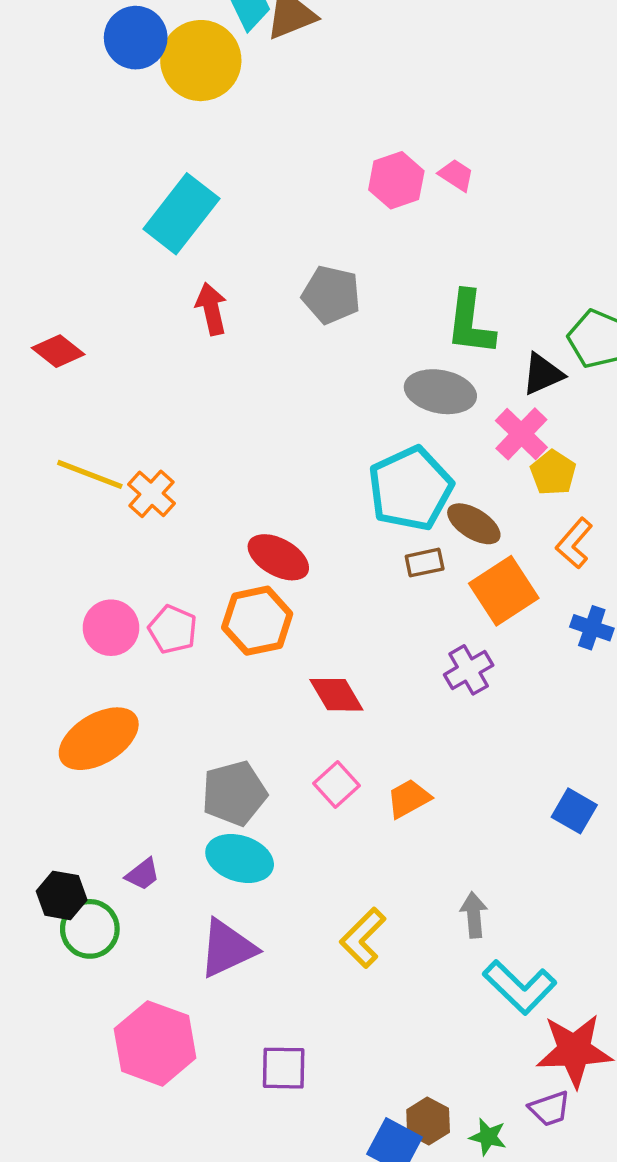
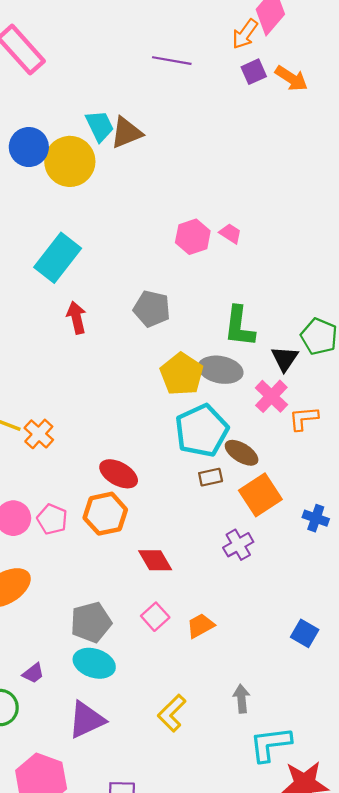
black triangle: (543, 374) -> (285, 359), turned -32
yellow pentagon: (553, 473) -> (182, 374), moved, size x1.5
orange L-shape: (574, 543) -> (304, 418), moved, turned 44
cyan L-shape: (520, 987) -> (270, 744), turned 129

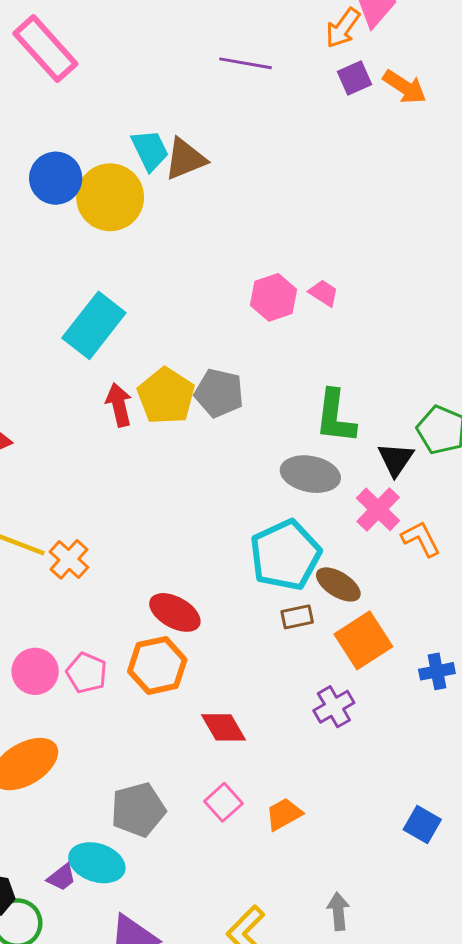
yellow pentagon: (182, 374) -> (166, 396), moved
orange L-shape: (304, 418) -> (421, 539), turned 68
blue cross: (316, 518) -> (437, 671), turned -30
cyan ellipse: (94, 663) -> (97, 863), moved

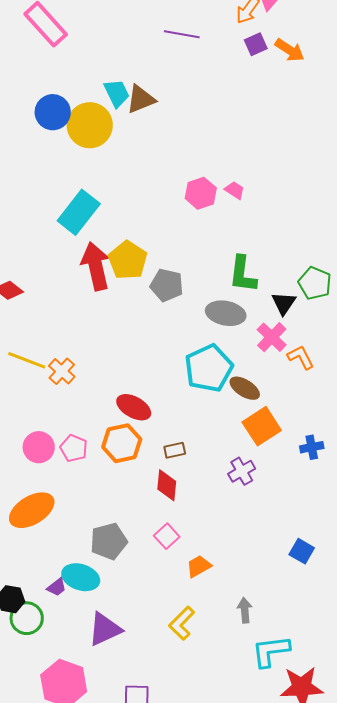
gray pentagon: (219, 393) -> (167, 285), moved
red arrow: (119, 405) -> (96, 266), size x1.6
brown rectangle: (297, 617) -> (175, 450), moved
red diamond: (223, 727) -> (167, 485), turned 36
orange trapezoid: (284, 814) -> (199, 566), moved

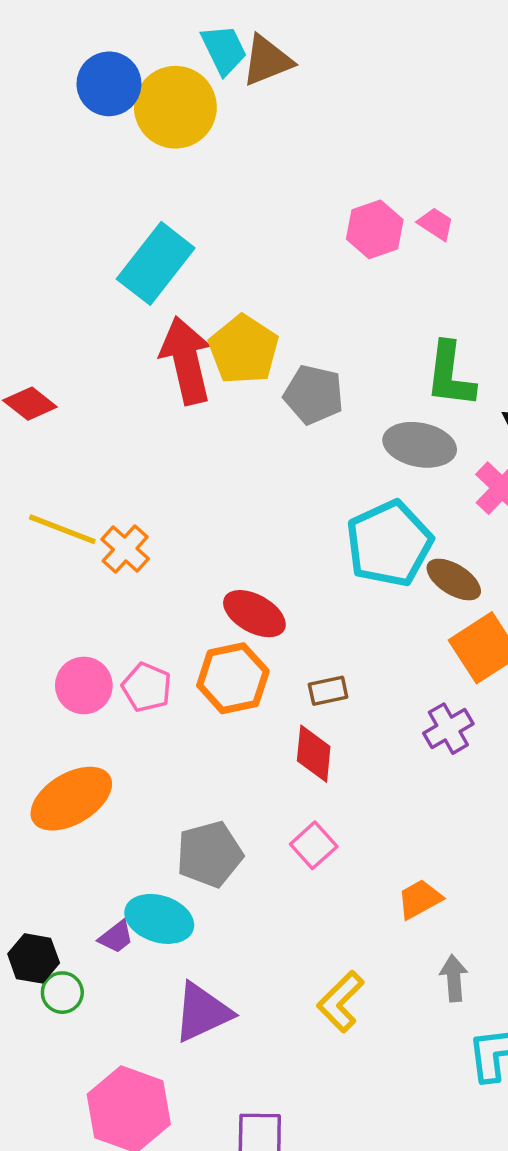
orange trapezoid: (199, 566) -> (420, 899), moved
green circle: (27, 618) -> (62, 993), size x0.7

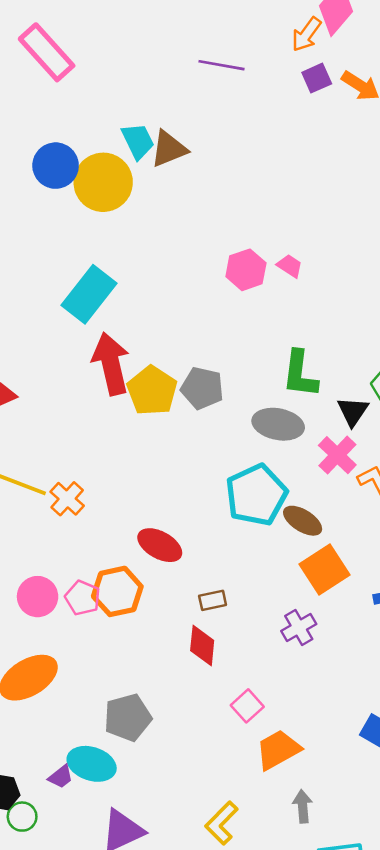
yellow pentagon: (244, 350) -> (152, 391), moved
orange hexagon: (233, 678) -> (117, 591), moved
pink square: (314, 845) -> (247, 706), moved
orange trapezoid: (420, 899) -> (278, 750), size x1.4

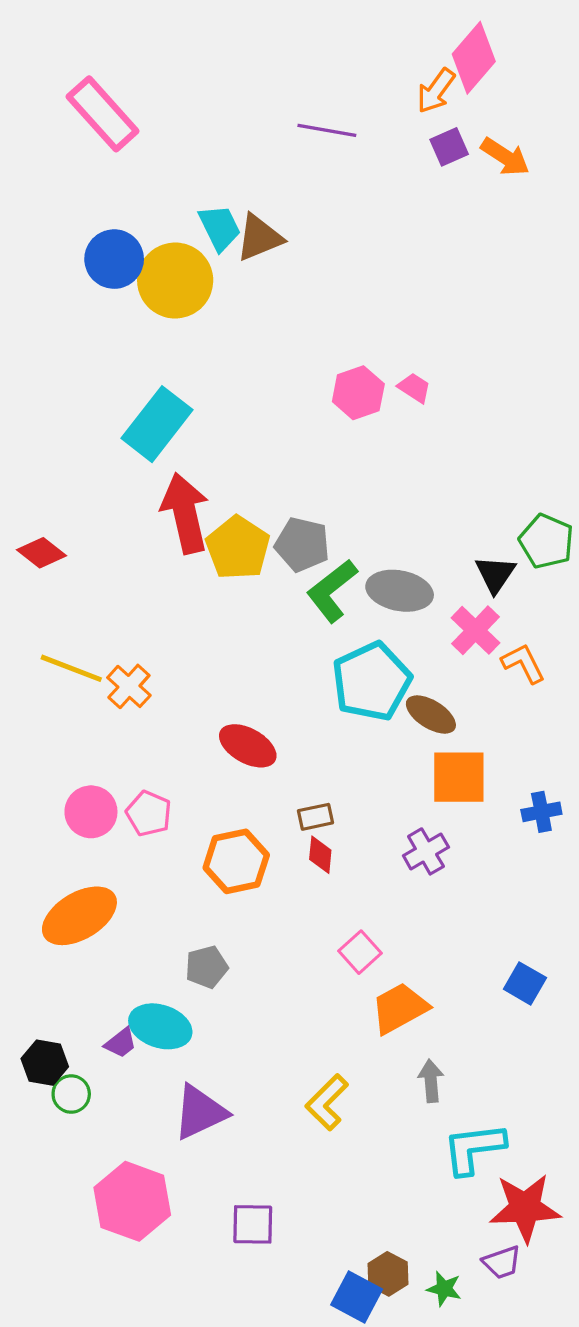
green L-shape: (300, 374) -> (332, 591), moved, turned 45
orange square: (324, 570) -> (459, 777), turned 33
orange hexagon: (117, 591) -> (236, 861), moved
red diamond: (202, 645) -> (320, 855), moved, size x0.7
gray pentagon: (128, 718) -> (206, 967), size x0.7

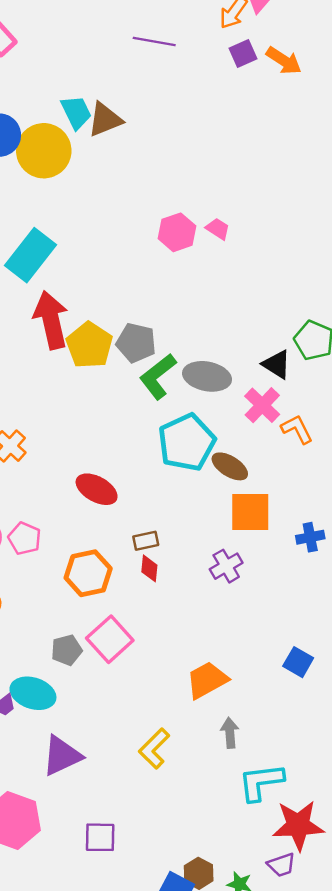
black triangle: (495, 574) -> (277, 364), turned -32
pink square: (360, 952) -> (110, 639), moved, size x1.5

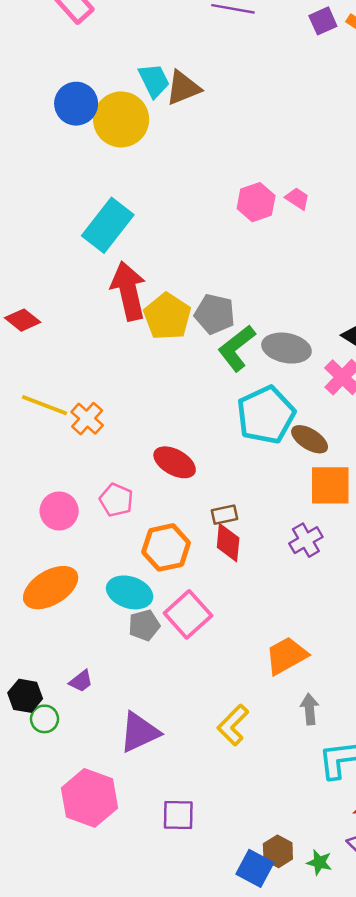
pink pentagon: (25, 538) -> (116, 500), moved
red diamond: (149, 568) -> (228, 543), size x1.4
cyan ellipse: (33, 693) -> (130, 592), moved

